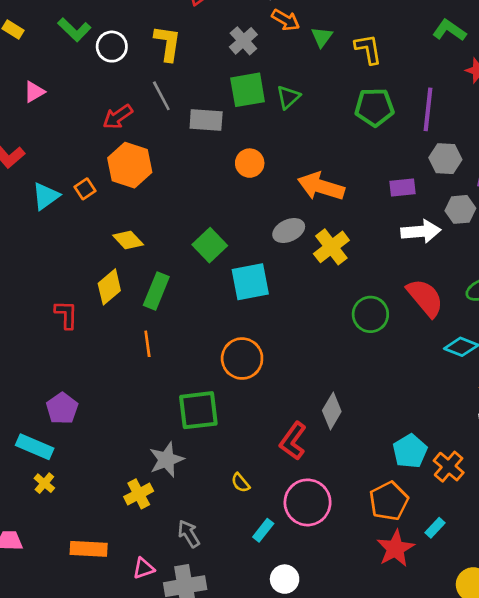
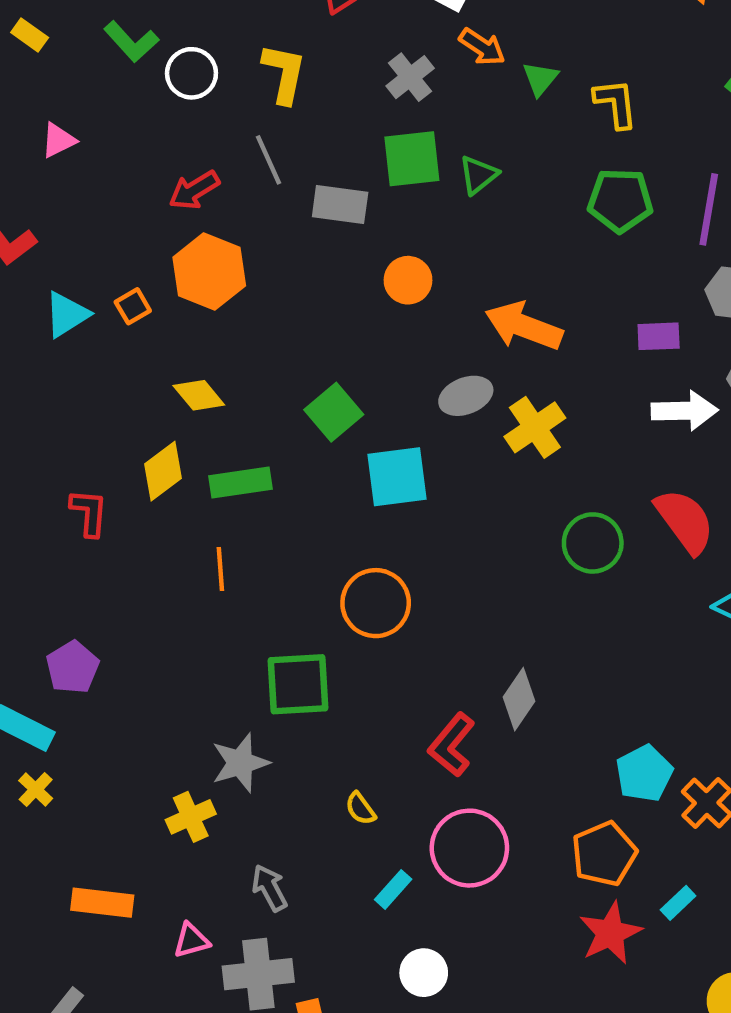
green rectangle: (156, 291) -> (240, 483), turned 56

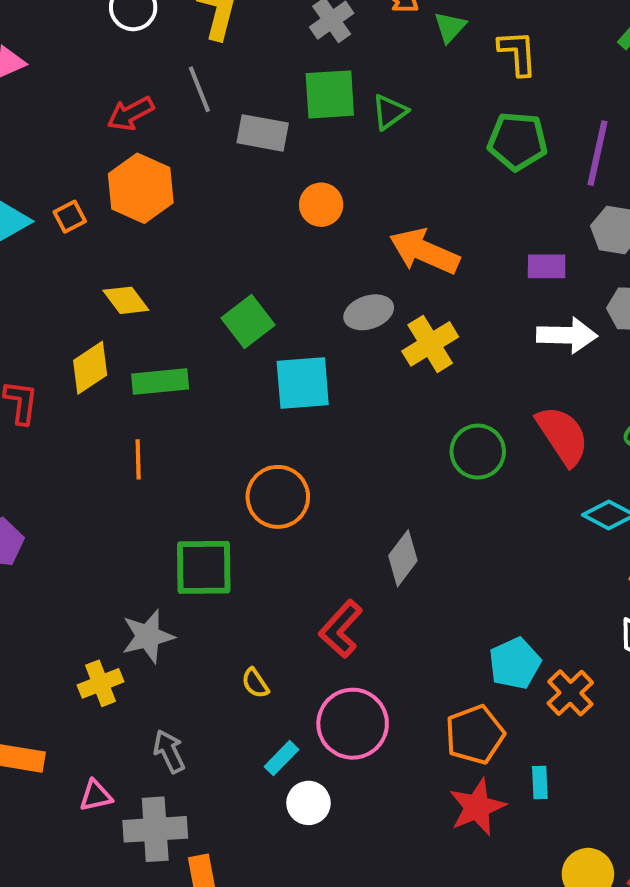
gray diamond: (519, 699) -> (403, 558), moved
cyan rectangle: (678, 903) -> (540, 782), turned -52
white circle: (424, 973) -> (308, 803), moved

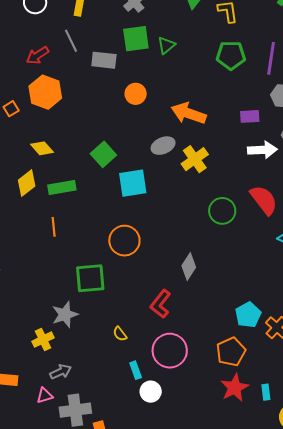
gray arrow: (169, 751) -> (61, 372), moved, turned 95
cyan rectangle: (281, 758) -> (136, 370), turned -60
cyan rectangle: (540, 782) -> (266, 392), moved

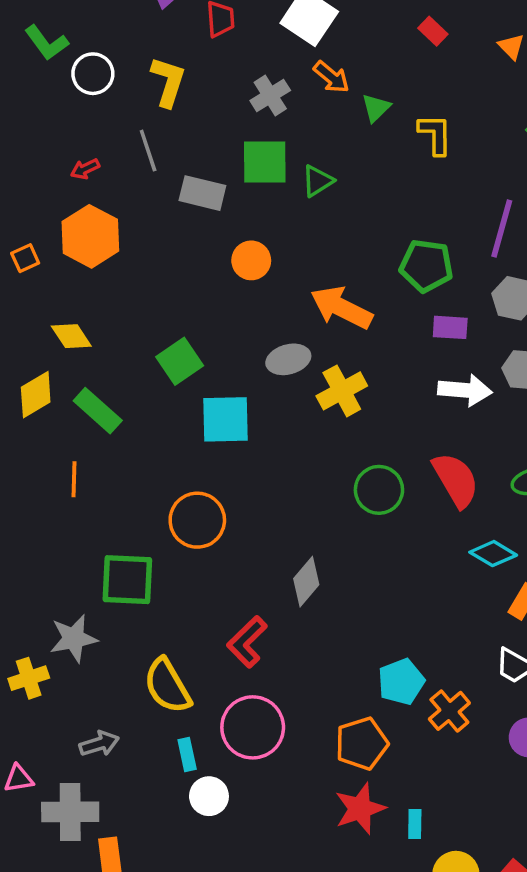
red arrow: (38, 55) -> (85, 169), size x0.7
green pentagon: (231, 55) -> (426, 266), moved
green rectangle: (62, 187) -> (98, 411), turned 44
yellow semicircle: (120, 334) -> (167, 686), size x2.0
gray arrow: (61, 372) -> (99, 744), moved

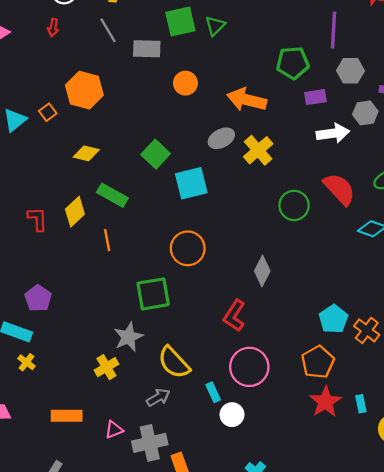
red arrow: (85, 169) -> (53, 28), moved, turned -42
yellow diamond: (71, 336) -> (86, 153), turned -30
yellow diamond: (36, 395) -> (75, 212), moved
yellow semicircle: (167, 686) -> (174, 362), moved

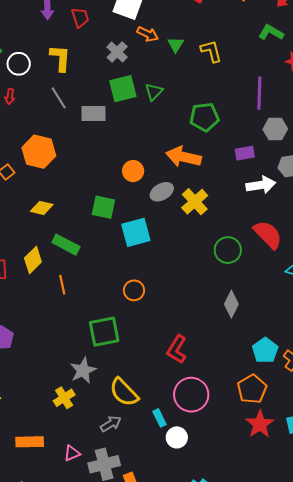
green pentagon: (293, 63) -> (204, 117), moved
orange circle: (185, 83) -> (133, 171), moved
green square: (156, 154) -> (103, 207), turned -30
orange circle: (188, 248) -> (134, 290), size x0.7
gray diamond: (262, 271) -> (231, 304), moved

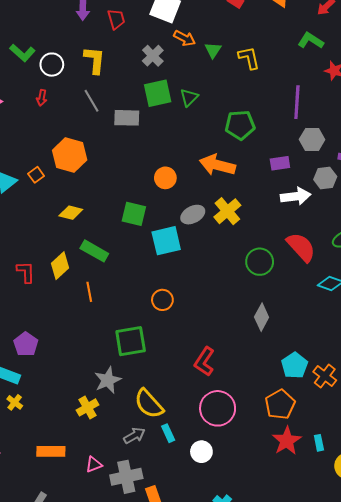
gray ellipse: (162, 192) -> (193, 215), moved
cyan rectangle: (159, 418) -> (168, 433), moved

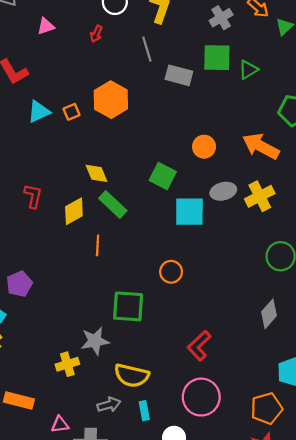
yellow diamond: (71, 213) -> (97, 173), moved, turned 40
red L-shape: (26, 272) -> (33, 196), moved
yellow semicircle: (149, 404) -> (132, 375), turned -48

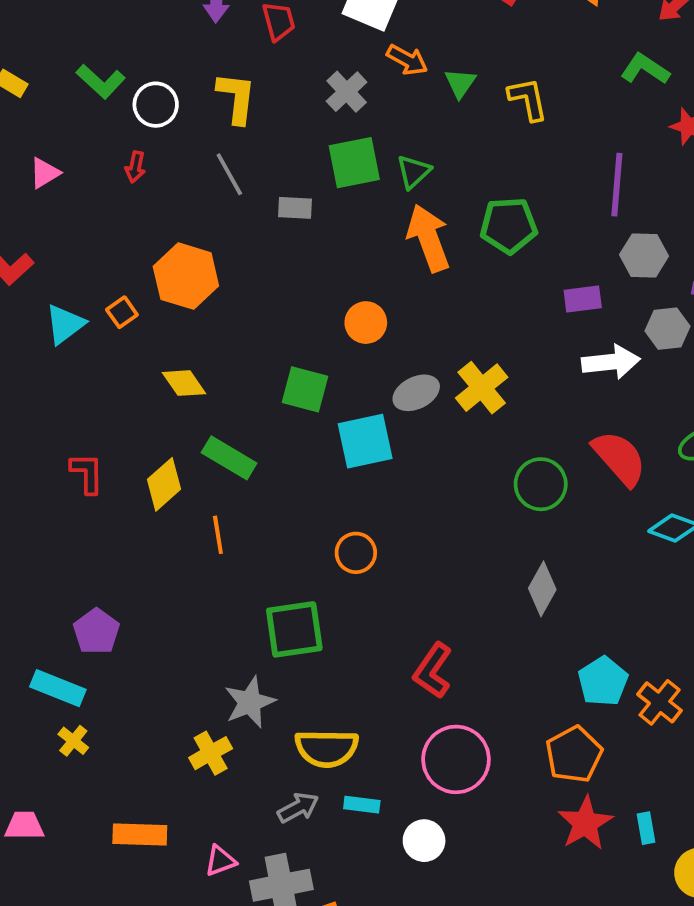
gray rectangle: (179, 75) -> (295, 208), size x0.7
orange arrow: (261, 146) -> (428, 238), moved, turned 54
yellow diamond: (97, 173) -> (184, 383), moved
cyan rectangle: (144, 411) -> (362, 805), turned -60

